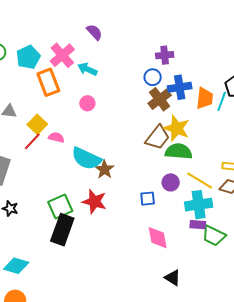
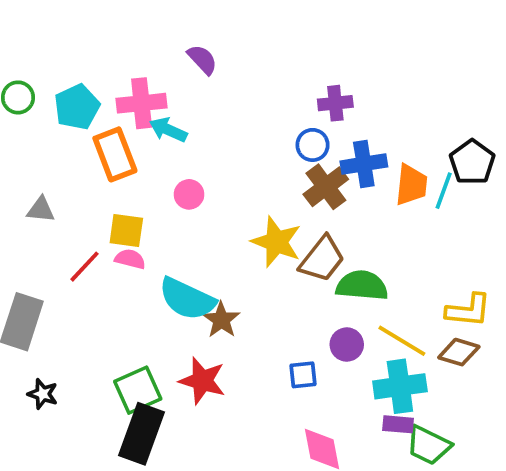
pink cross: (62, 55) -> (142, 103), turned 35
cyan arrow: (87, 69) -> (168, 130), moved
yellow square: (37, 124) -> (126, 230), moved, turned -36
yellow star: (177, 128) -> (276, 242), moved

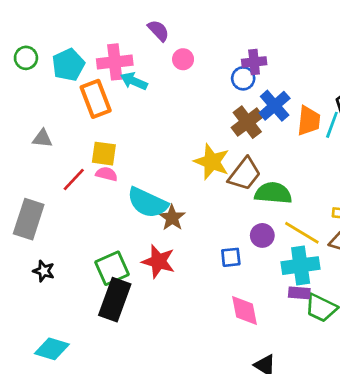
blue circle: (313, 145) -> (243, 78), moved
blue cross: (364, 164) -> (275, 106), turned -32
pink circle: (189, 194) -> (183, 59), moved

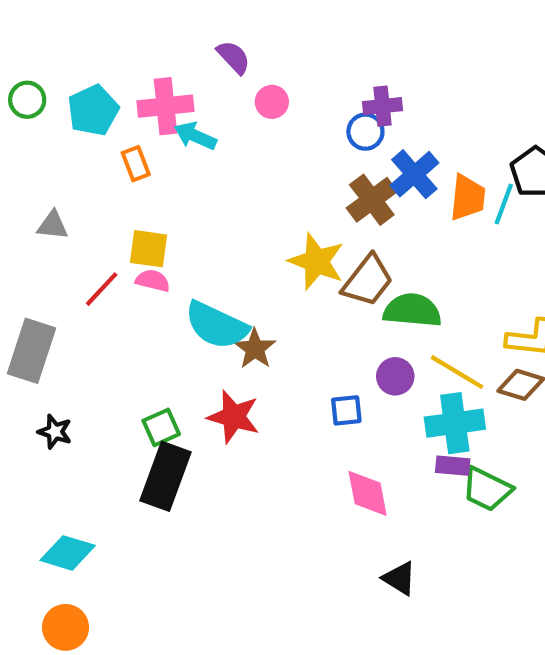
orange rectangle: (96, 99) -> (136, 164), size x0.6
green square: (112, 268) -> (161, 427), size x0.7

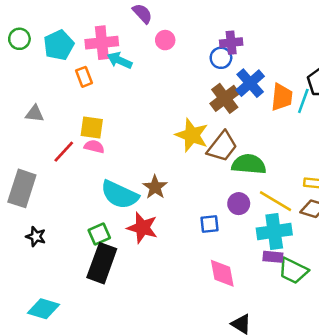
cyan semicircle: (217, 325) -> (120, 195), moved

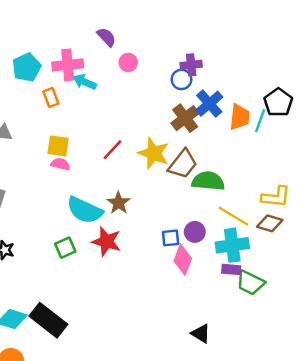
red line: (64, 152) -> (112, 150), moved
purple circle: (239, 204) -> (195, 232), moved
black rectangle: (102, 263) -> (48, 320), moved, turned -72
pink diamond: (222, 273) -> (183, 260), moved, turned 32

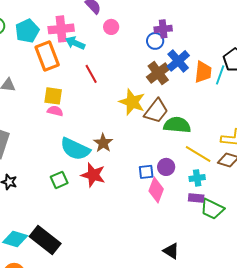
orange rectangle: (51, 98) -> (47, 56), size x1.8
red line: (112, 150) -> (91, 74), moved, turned -72
cyan cross: (232, 245) -> (197, 178), size x0.6

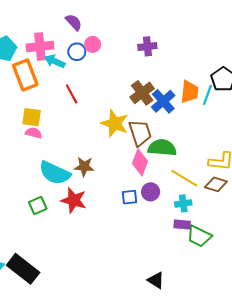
blue circle: (155, 41) -> (77, 52), moved
blue cross: (178, 61) -> (163, 101), moved
brown trapezoid: (156, 111) -> (140, 133), turned -56
brown star: (103, 143) -> (84, 167), turned -30
pink diamond: (156, 190) -> (140, 162), moved

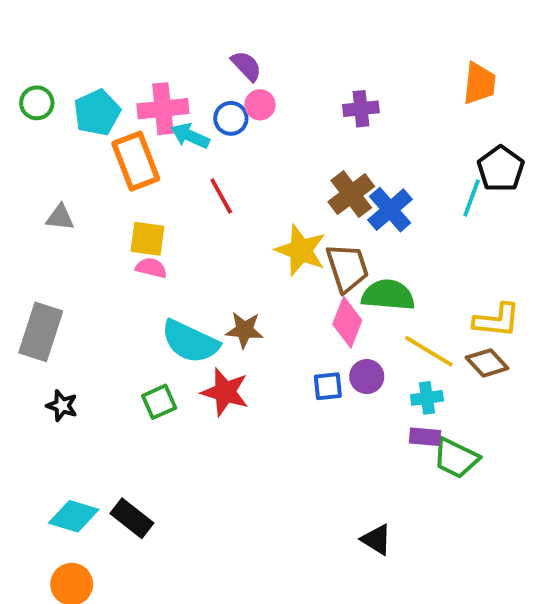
purple semicircle: (74, 22) -> (246, 66), moved
orange trapezoid: (190, 92) -> (479, 83), moved
brown diamond: (216, 184) -> (487, 363), turned 30
black rectangle: (23, 269) -> (132, 518), size x0.7

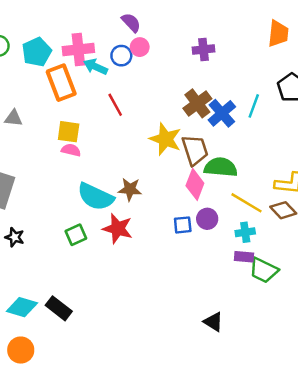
cyan line: (472, 198) -> (254, 106), moved

